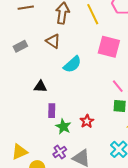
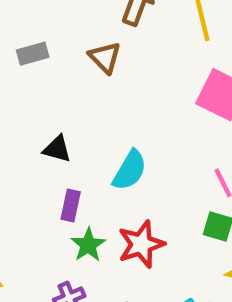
cyan semicircle: (72, 64) -> (130, 170), moved, turned -30
red star: (87, 121) -> (141, 244), size x1.5

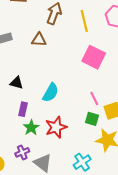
brown triangle: (105, 57) -> (39, 40), turned -42

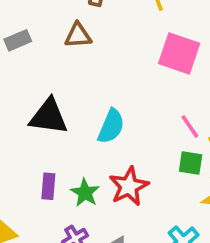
black triangle: (17, 83) -> (49, 117), size x1.6
purple rectangle: (23, 109) -> (48, 186), moved

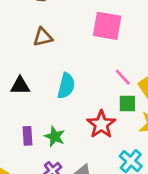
brown triangle: (78, 35) -> (43, 37), moved
black triangle: (49, 117) -> (20, 86), size x0.7
red star: (129, 186) -> (101, 124), moved

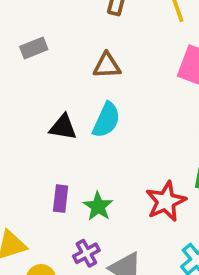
cyan semicircle: (66, 86) -> (106, 120), moved

